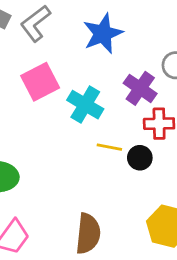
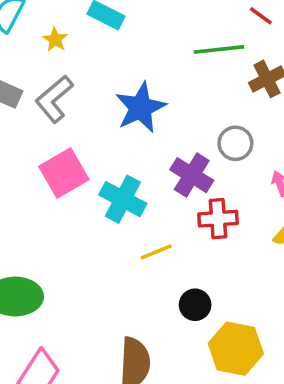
yellow line: (109, 147) -> (156, 252), turned -30
black circle: (140, 158) -> (195, 305), moved

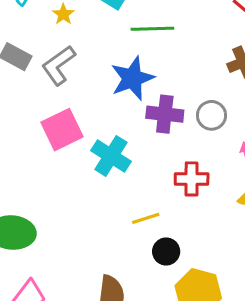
green line: (219, 49) -> (152, 29), moved
purple cross: (192, 175) -> (165, 114), moved, turned -30
yellow line: (156, 252) -> (146, 218), moved

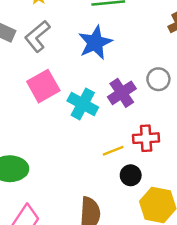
purple cross: (165, 114) -> (122, 93), moved, turned -36
gray circle: (211, 115) -> (158, 79), moved
red cross: (192, 179) -> (146, 138), moved

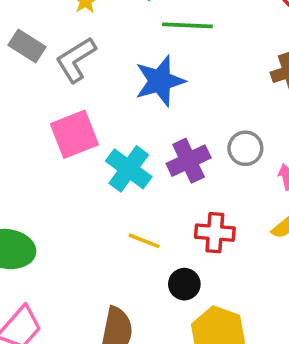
yellow line: (113, 151) -> (144, 241), moved, turned 35

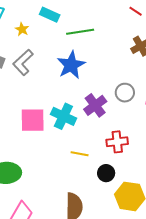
pink square: (74, 134) -> (33, 120), moved, turned 32

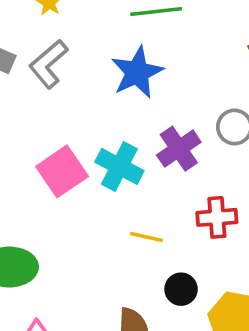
pink square: (33, 120) -> (62, 171), turned -36
black circle: (106, 173) -> (181, 289), moved

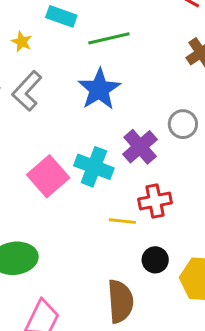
red cross: (217, 217) -> (155, 201), moved

